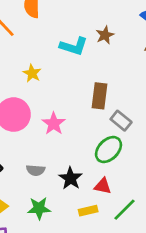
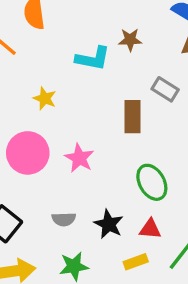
brown star: (105, 35) -> (130, 40), turned 30
gray rectangle: (121, 121) -> (165, 89), moved
green ellipse: (108, 150) -> (152, 182), turned -68

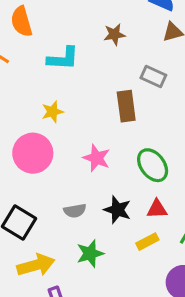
cyan L-shape: (93, 58) -> (63, 58), moved
yellow star: (45, 98) -> (52, 112), moved, turned -30
pink star: (79, 158) -> (97, 158), moved

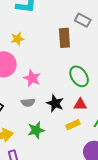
pink star: (97, 158) -> (32, 78), moved

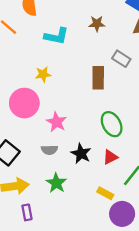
red triangle: (80, 104) -> (110, 157), turned -32
yellow rectangle: (73, 125) -> (105, 193), moved, turned 48
green star: (36, 130) -> (56, 183), turned -30

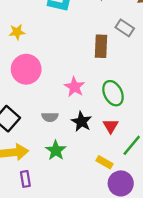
yellow star: (43, 74) -> (17, 32), moved
pink star: (56, 122) -> (74, 87), moved
red triangle: (110, 157) -> (111, 126), turned -35

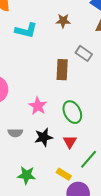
black star: (81, 122) -> (44, 137), turned 30
green star: (56, 150) -> (26, 175), moved, turned -30

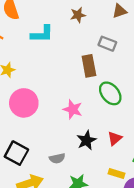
green ellipse: (72, 112) -> (110, 93), moved
gray semicircle: (15, 133) -> (57, 158), moved
red triangle: (70, 142) -> (115, 138), turned 32

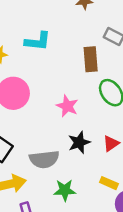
cyan L-shape: (42, 34) -> (38, 41), moved
gray semicircle: (57, 158) -> (44, 159), size x1.6

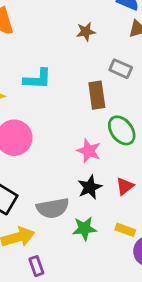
pink star: (67, 106) -> (89, 151), moved
green star: (65, 190) -> (84, 229), moved

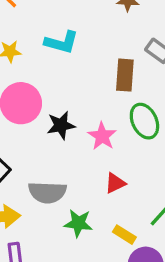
red triangle: (125, 186) -> (115, 183), moved
black star: (90, 187) -> (61, 125), moved

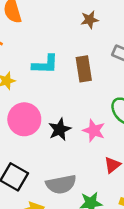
brown rectangle: (125, 75) -> (84, 69), moved

